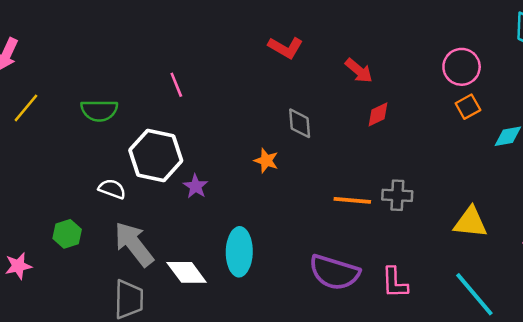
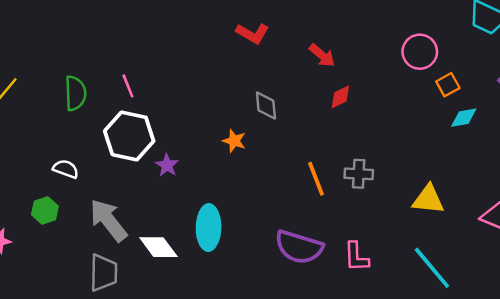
pink line: (176, 85) -> (128, 86), moved
orange square: (468, 107) -> (448, 85), moved
green semicircle: (99, 110) -> (75, 93), turned -92
white semicircle: (112, 189) -> (66, 169), moved
orange line: (352, 200) -> (316, 179), turned 64

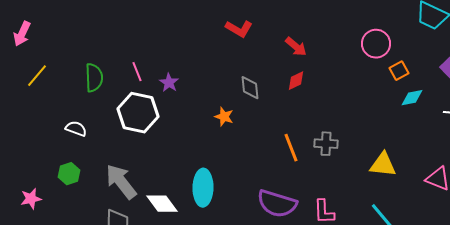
red diamond: (340, 97) -> (296, 81), moved
purple star: (167, 165) -> (169, 83), moved
white semicircle: (66, 169) -> (76, 129), moved

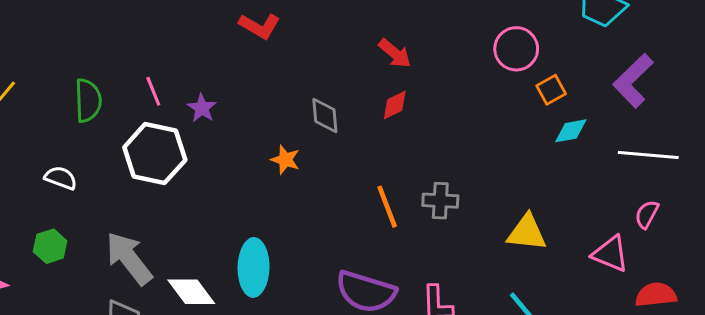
red L-shape: (239, 29) -> (260, 26), moved

